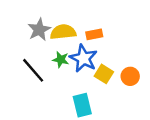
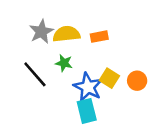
blue star: (83, 58) -> (88, 87), moved

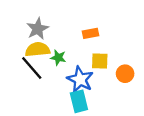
yellow semicircle: (66, 34) -> (38, 50), moved
yellow square: (109, 78) -> (100, 61), moved, turned -30

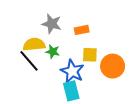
gray star: (38, 29) -> (52, 24), moved, turned -30
orange circle: (125, 74) -> (113, 66), size x1.5

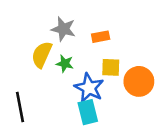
yellow semicircle: (34, 44) -> (42, 55), turned -60
black line: (29, 61) -> (20, 107), moved, turned 30

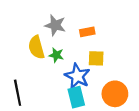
yellow semicircle: (42, 55) -> (36, 47), turned -40
orange circle: (139, 81) -> (115, 94), moved

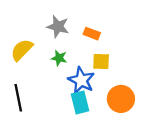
orange rectangle: (87, 32) -> (92, 34), turned 32
yellow semicircle: (36, 47) -> (22, 50), moved, turned 60

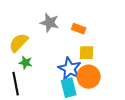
green star: (59, 58) -> (26, 63), moved
orange circle: (121, 99) -> (89, 77), moved

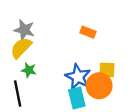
gray star: (50, 23) -> (24, 30), moved
yellow square: (87, 53) -> (107, 70), moved

